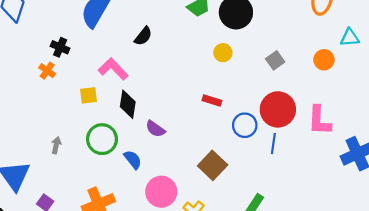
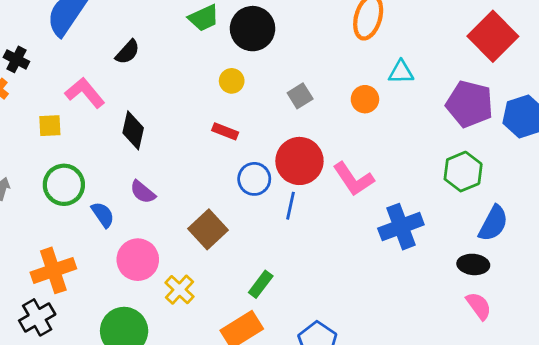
red rectangle: (212, 100) -> (225, 131), moved
black diamond: (128, 104) -> (133, 130), moved
pink L-shape: (319, 120) -> (353, 179), turned -40
purple semicircle: (155, 129) -> (143, 192), moved

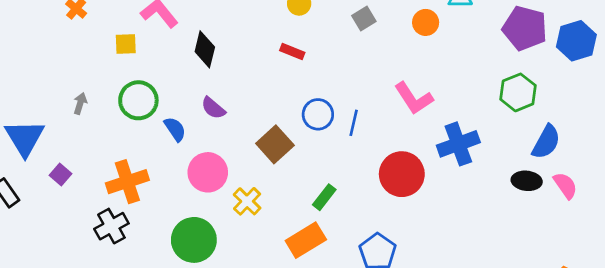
red circle: (299, 161) -> (402, 174), moved
blue circle: (254, 179) -> (318, 114), moved
pink semicircle: (479, 306) -> (565, 185), moved

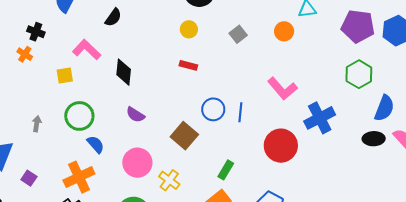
blue semicircle: (175, 129) -> (96, 144), moved

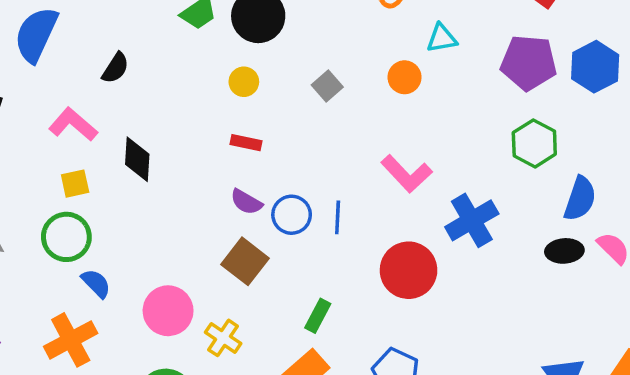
yellow square: (65, 76) -> (75, 184), moved
purple semicircle: (135, 115) -> (246, 202), moved

